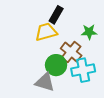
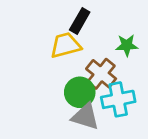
gray triangle: (45, 82) -> (85, 117), moved

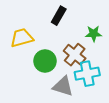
yellow trapezoid: (65, 45) -> (22, 38), moved
green circle: (80, 92) -> (45, 61), moved

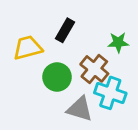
black rectangle: (59, 16) -> (65, 30), moved
cyan cross: (87, 74) -> (110, 93), turned 30

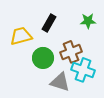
green star: (118, 42) -> (88, 21), moved
brown cross: (94, 69) -> (71, 52), turned 30

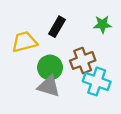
gray triangle: (60, 82) -> (49, 86), moved

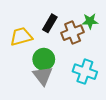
brown cross: (83, 60) -> (73, 33), moved
gray triangle: (49, 86) -> (43, 76), turned 35

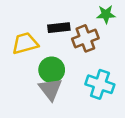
green star: (90, 21) -> (106, 14), moved
black rectangle: (50, 23) -> (59, 28), turned 54

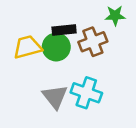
green circle: (52, 70) -> (56, 47), moved
cyan cross: (100, 84) -> (86, 93), moved

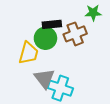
yellow trapezoid: (27, 47) -> (28, 53), moved, turned 120
cyan cross: (86, 93) -> (60, 88), moved

